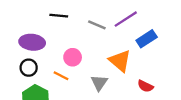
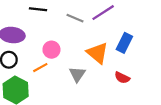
blue rectangle: (147, 39) -> (124, 43), moved, turned -30
orange line: (61, 76) -> (40, 68), turned -56

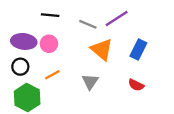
pink circle: (51, 50) -> (49, 44), moved
orange triangle: (97, 53) -> (102, 49), moved

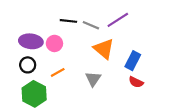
black line: (50, 15) -> (68, 21), moved
blue rectangle: (138, 49) -> (133, 61), moved

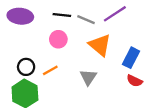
purple ellipse: (31, 41) -> (20, 16), moved
pink circle: (54, 43) -> (58, 39), moved
black circle: (28, 65) -> (26, 67), moved

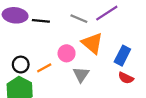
black line: (62, 15) -> (41, 21), moved
pink circle: (58, 39) -> (67, 53), moved

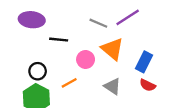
black line: (41, 21) -> (59, 40), moved
orange line: (44, 68) -> (69, 83), moved
gray triangle: (81, 75) -> (112, 86), moved, turned -30

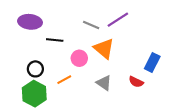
blue rectangle: (144, 62) -> (152, 63), moved

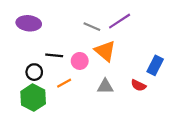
black line: (55, 40) -> (54, 55), moved
gray triangle: (104, 83) -> (105, 86), turned -35

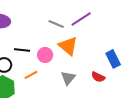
blue rectangle: (155, 65) -> (113, 59), turned -54
gray triangle: (105, 86) -> (68, 78), turned -49

